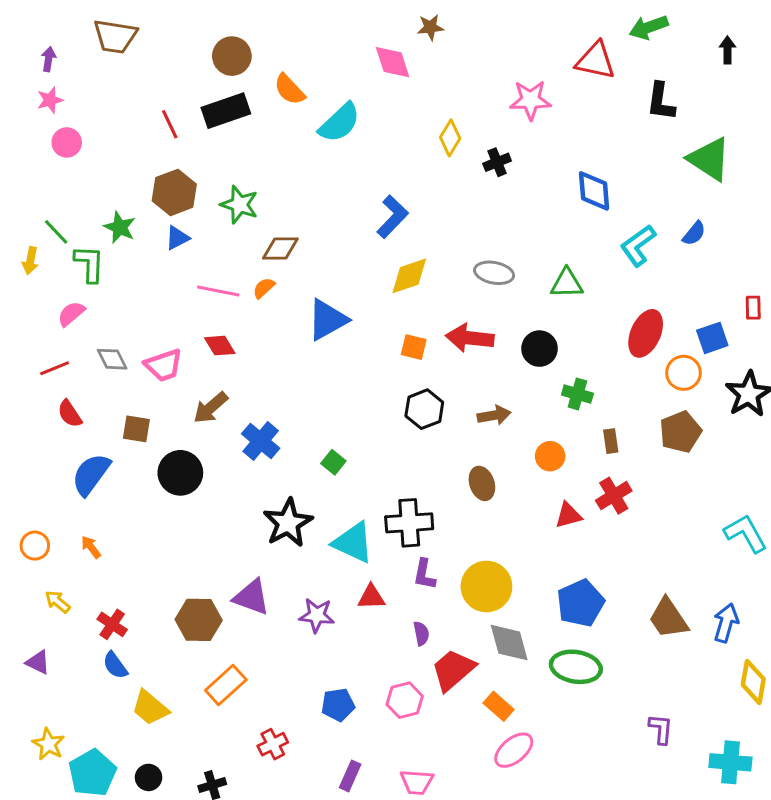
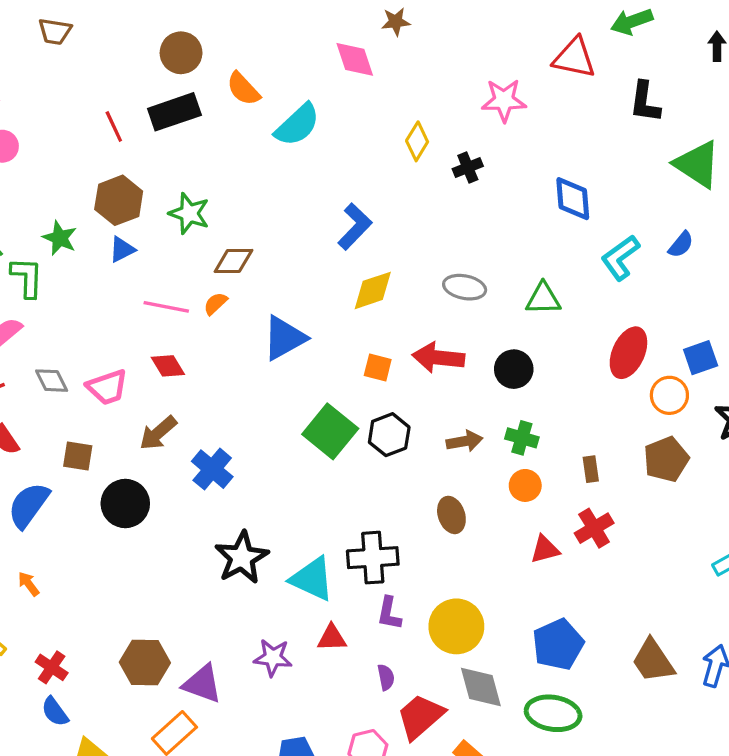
brown trapezoid: (115, 36) -> (55, 31), size x0.7
green cross: (577, 394) -> (522, 438), moved
green square: (333, 462) -> (330, 431), moved, size x2.0
purple triangle: (252, 597) -> (202, 684), moved

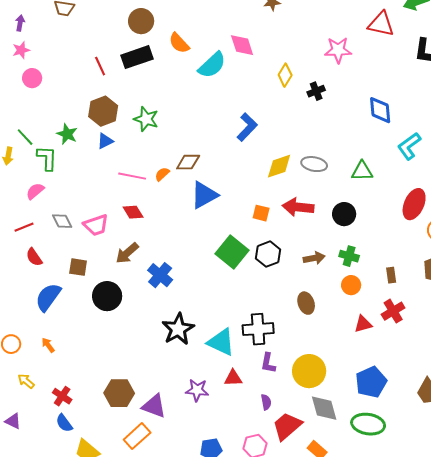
pink diamond: (355, 59) -> (242, 45), moved
brown diamond: (233, 261) -> (188, 162), moved
yellow diamond: (373, 290) -> (279, 166), moved

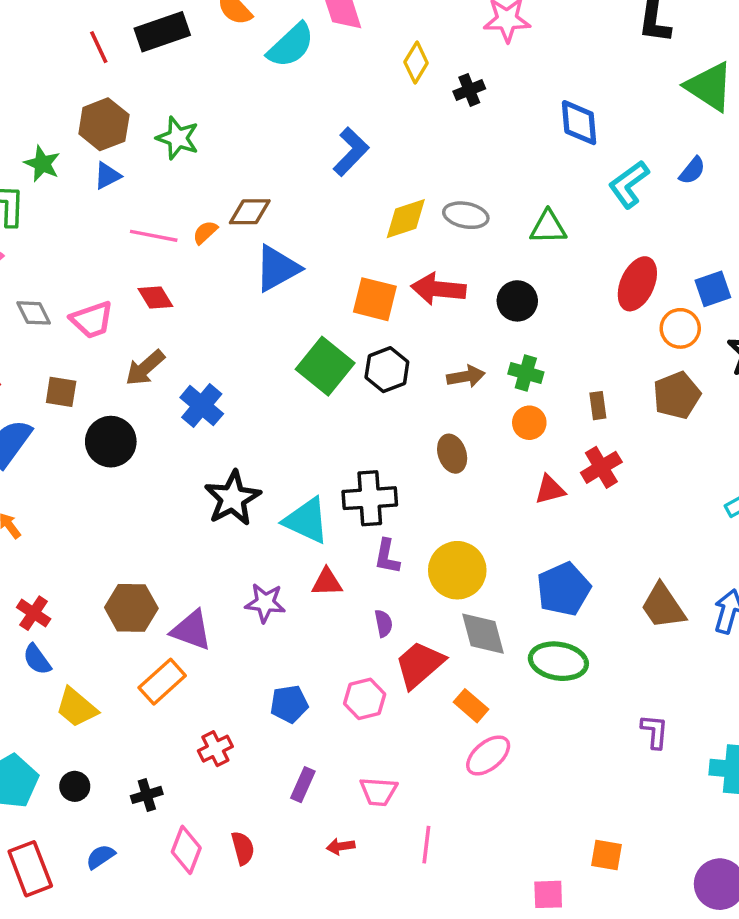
orange square: (261, 213) -> (375, 299), size x1.5

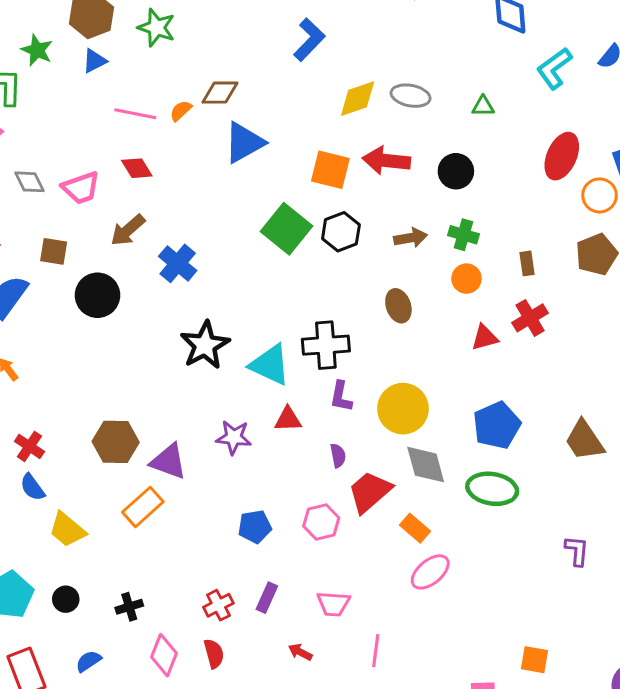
green triangle: (548, 227) -> (483, 106), size x0.7
red cross: (215, 749) -> (218, 605), moved
red arrow: (341, 846) -> (300, 652), turned 35

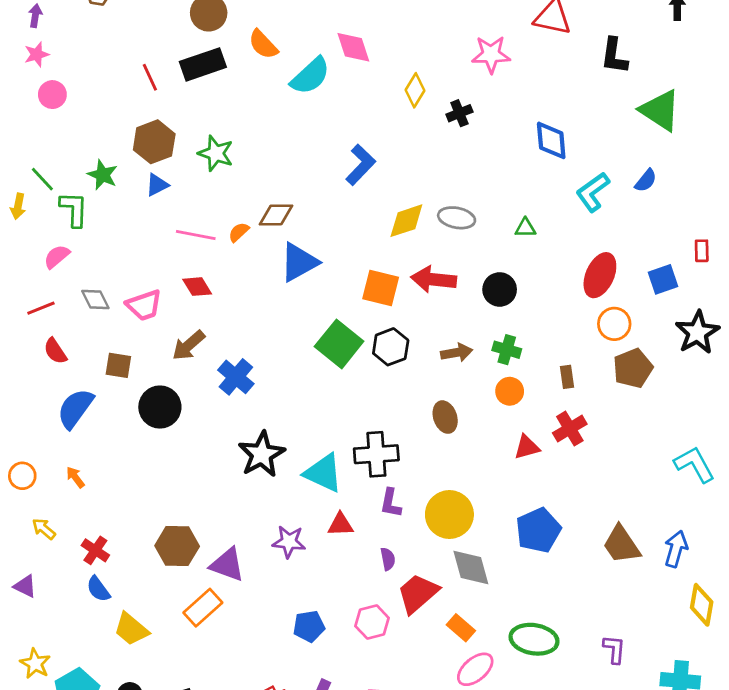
orange circle: (600, 195) -> (614, 324), moved
green ellipse: (492, 489) -> (534, 639), moved

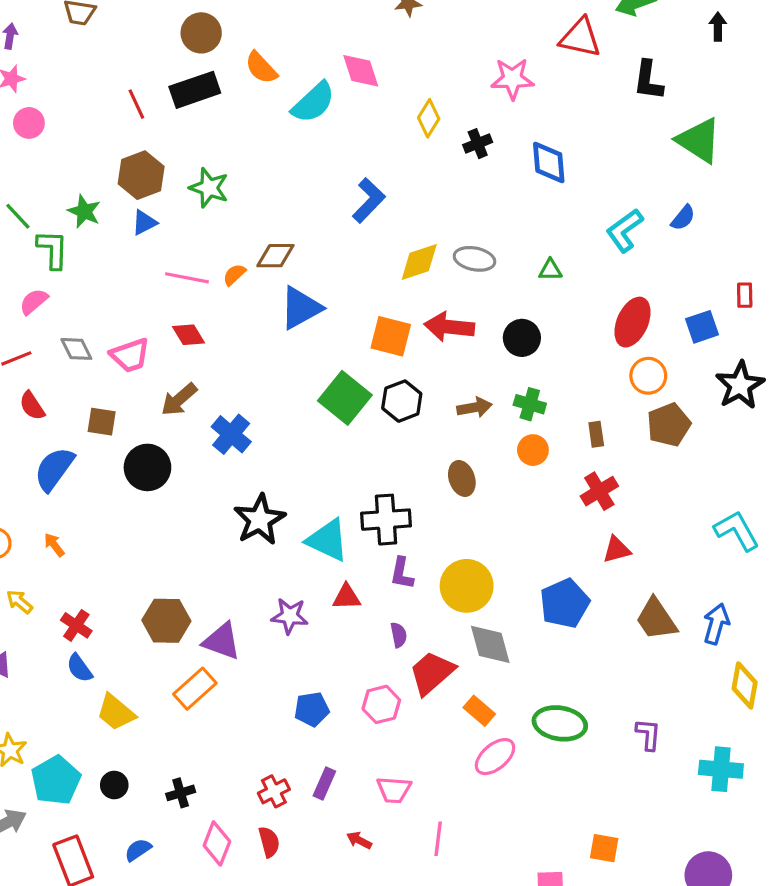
blue diamond: (551, 140) -> (549, 162), moved
red triangle: (527, 447) -> (617, 550), moved

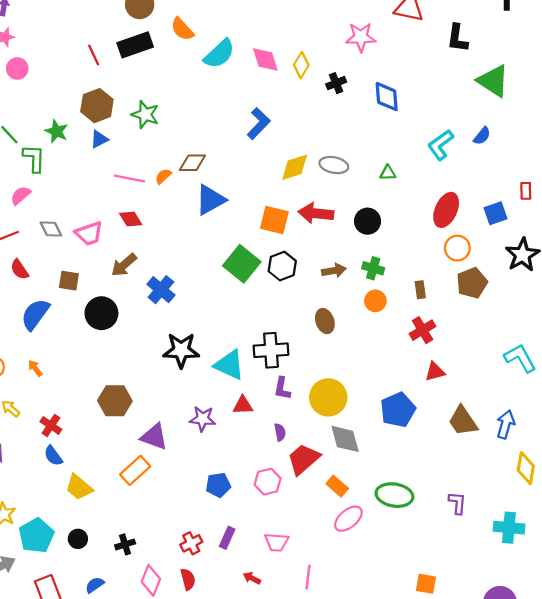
pink diamond: (361, 71) -> (265, 59), moved
black star: (260, 520) -> (181, 350), turned 30
brown hexagon: (166, 621) -> (115, 401), moved

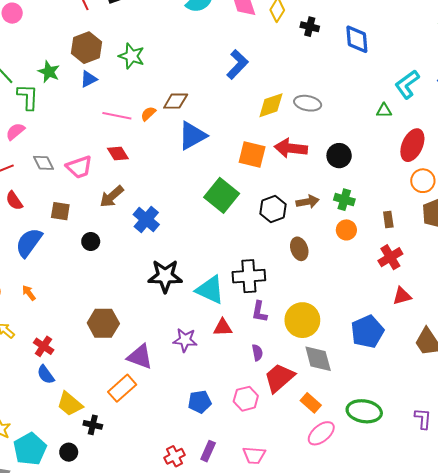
black cross: (336, 83) -> (310, 27), turned 36
green triangle: (388, 173) -> (384, 111), moved
black hexagon: (282, 266) -> (273, 209), moved
black circle: (101, 313) -> (91, 241), size x0.6
black cross: (125, 544) -> (93, 425), moved, turned 30

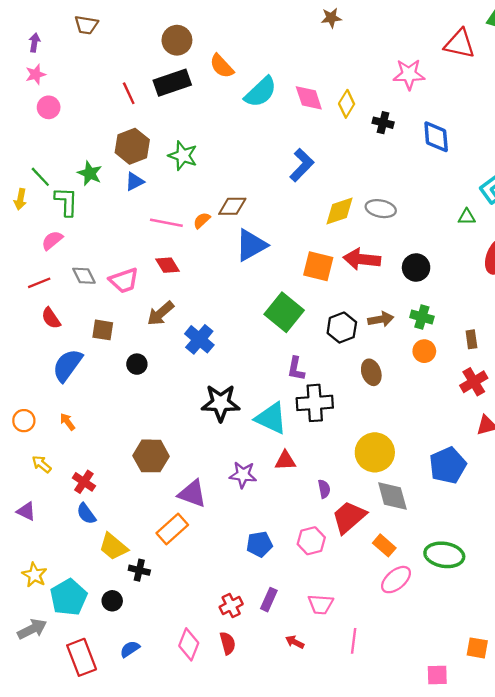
purple L-shape: (259, 312) -> (296, 369), moved

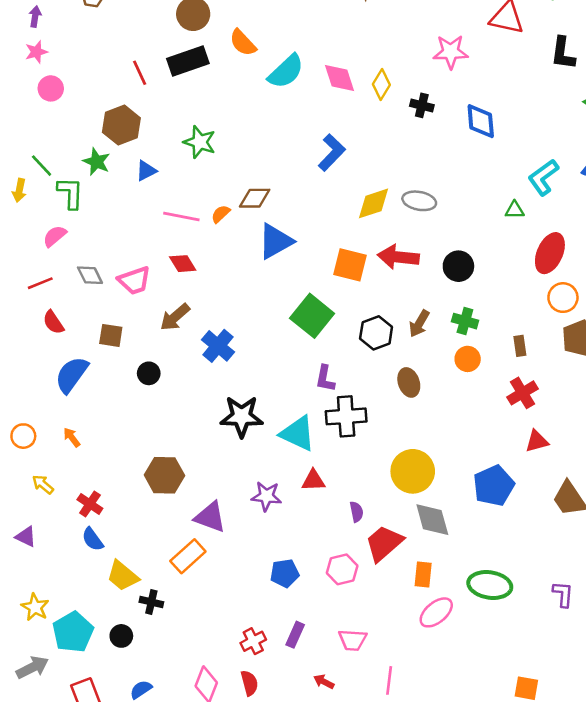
brown hexagon: (132, 146) -> (121, 125), moved
brown arrow: (381, 319) -> (419, 324), turned 130
orange rectangle: (384, 545) -> (423, 575), turned 55

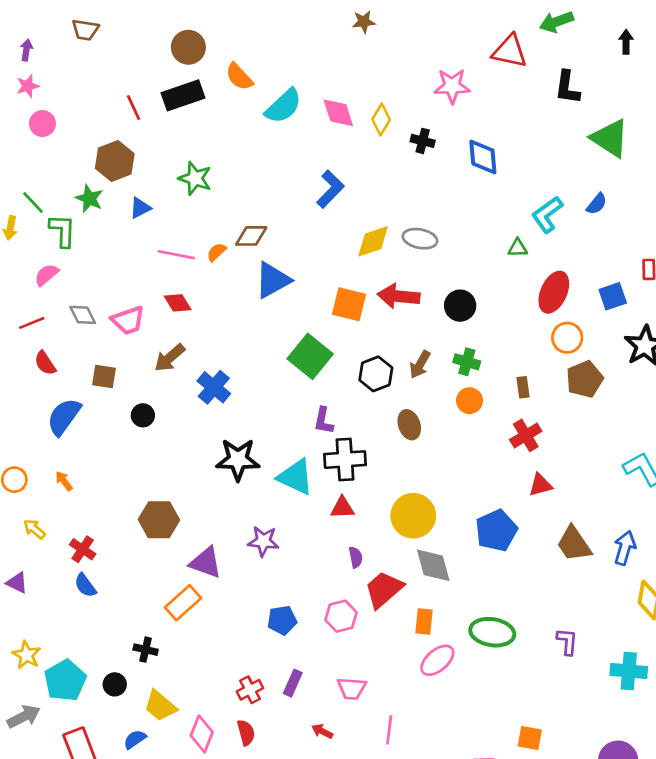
red triangle: (313, 480) -> (342, 508), moved
yellow trapezoid: (123, 576) -> (160, 706), moved

